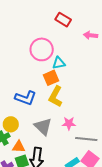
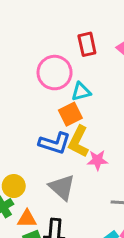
red rectangle: (63, 20) -> (87, 44), moved, turned 49
blue L-shape: (26, 98) -> (55, 143), moved
pink star: (69, 123) -> (97, 160), moved

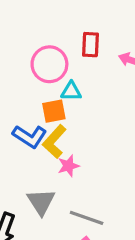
pink star: (97, 160) -> (68, 166), turned -30
gray triangle: (62, 187) -> (41, 202), moved

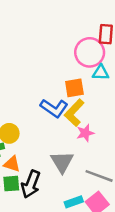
pink circle: (49, 64) -> (90, 52), moved
cyan triangle: (71, 91) -> (101, 73), moved

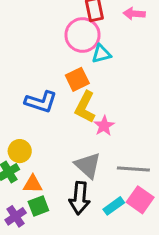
blue L-shape: (54, 108) -> (41, 102), moved
black arrow: (31, 184) -> (80, 198), moved

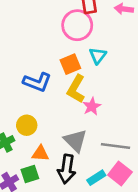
cyan triangle: (101, 54) -> (98, 56), moved, turned -42
yellow circle: (20, 151) -> (27, 125), moved
orange triangle: (33, 184) -> (40, 153), moved

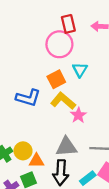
yellow L-shape: (76, 89) -> (63, 101), turned 105
yellow circle: (27, 125) -> (23, 151), moved
gray triangle: (75, 141) -> (66, 147), turned -45

